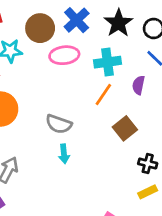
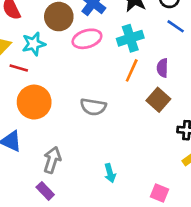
purple semicircle: (138, 85) -> (162, 68), moved
cyan arrow: (64, 154) -> (110, 173), moved

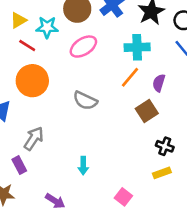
pink ellipse: (87, 39) -> (83, 47), moved, turned -32

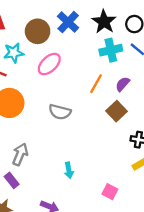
cyan cross: (137, 47) -> (111, 50), moved
purple semicircle: (159, 83) -> (123, 84), turned 35

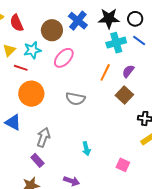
black star: (104, 22) -> (109, 18), turned -30

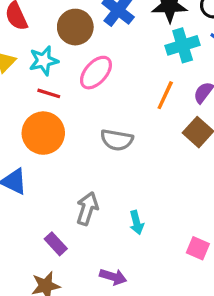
red line: (21, 68) -> (49, 93), moved
gray arrow: (43, 137) -> (87, 209), moved

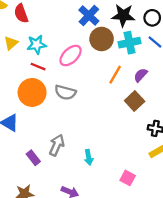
brown circle: (75, 27) -> (102, 39), moved
gray semicircle: (117, 140) -> (65, 92), moved
purple rectangle: (56, 244) -> (33, 158), moved

